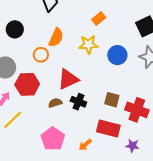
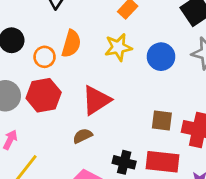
orange circle: (41, 55) -> (45, 57), moved
red hexagon: (27, 84) -> (44, 95), moved
black cross: (78, 102) -> (124, 162), moved

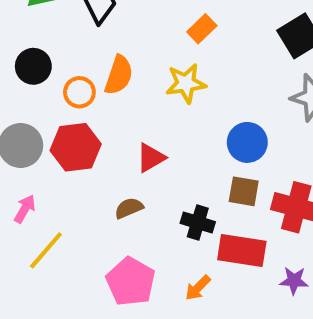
blue circle: (161, 57) -> (247, 142), moved
red triangle: (96, 100) -> (151, 158), size x0.7
black cross: (124, 162) -> (198, 222), moved

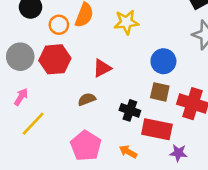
purple star: (294, 281) -> (178, 153), moved
orange arrow: (198, 288) -> (128, 152), turned 72

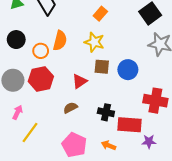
yellow star: (126, 22) -> (94, 42), turned 30
brown square: (160, 92) -> (102, 67), moved

